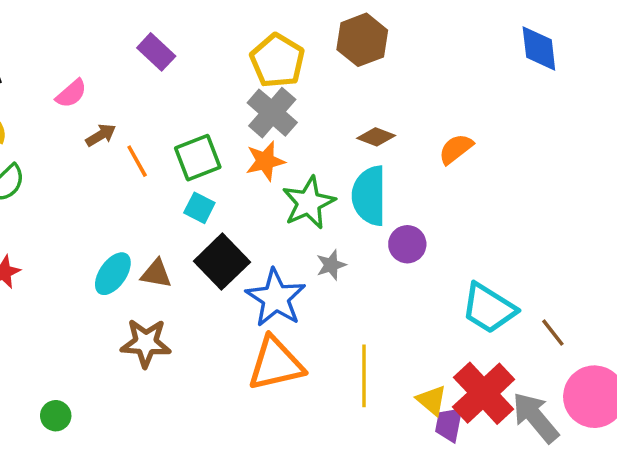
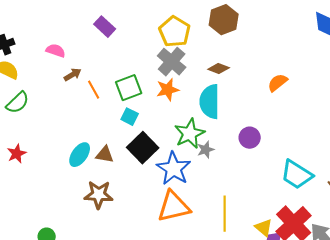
pink semicircle: (71, 94) -> (56, 51), turned -120
brown diamond: (376, 137) -> (219, 69), moved
cyan semicircle: (369, 196) -> (210, 102), moved
green star: (309, 203) -> (190, 134), moved

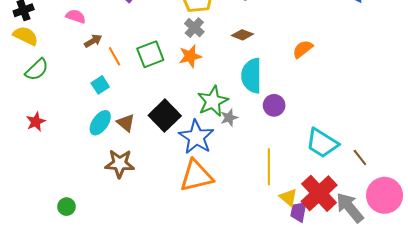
gray cross: (172, 62) -> (194, 28), size x0.7
cyan semicircle: (210, 102) -> (252, 76), moved
cyan square: (130, 117) -> (100, 85), moved, turned 30
brown triangle: (105, 155) -> (126, 123), turned 30
yellow line: (225, 214) -> (269, 167), moved

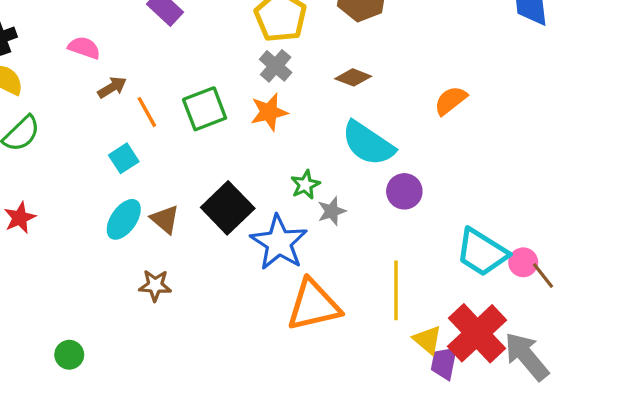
cyan semicircle: (252, 76) -> (368, 143), turned -56
green star: (213, 101) -> (305, 185), size x0.6
brown star: (120, 164) -> (155, 285), size x0.7
orange triangle: (196, 176) -> (314, 305), moved
pink circle: (384, 195) -> (523, 262), moved, size x0.5

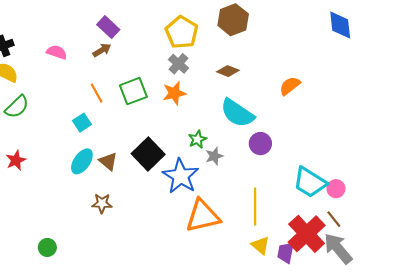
brown arrow: (112, 87) -> (102, 50), moved
brown line: (543, 276) -> (334, 219), moved
yellow triangle: (427, 340) -> (260, 245), moved

